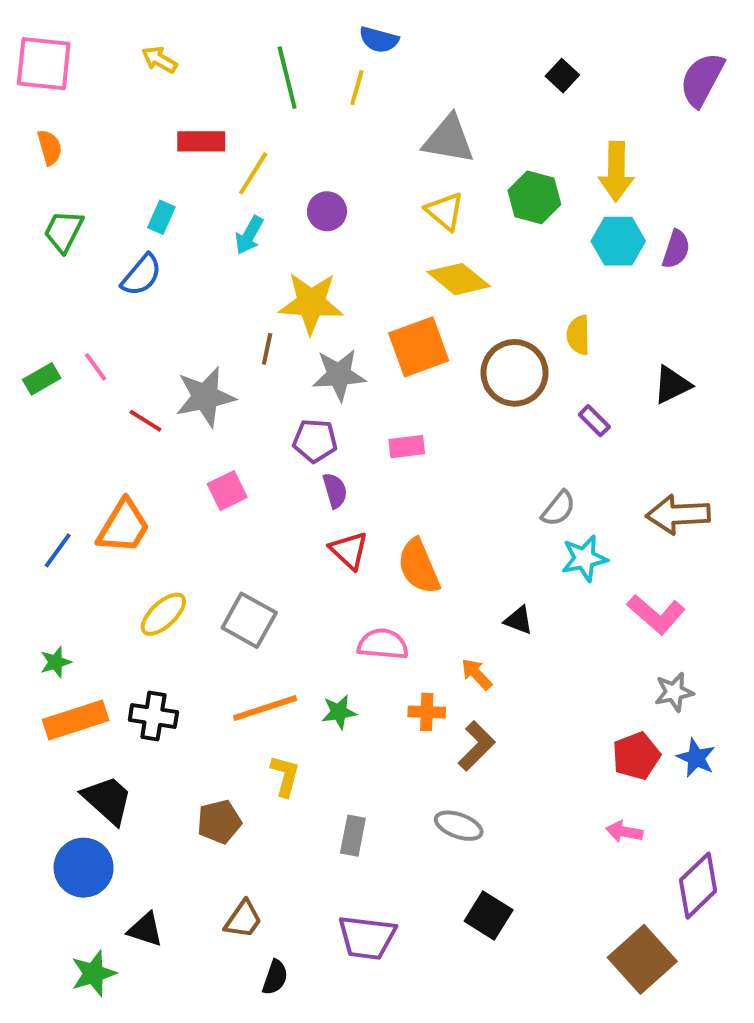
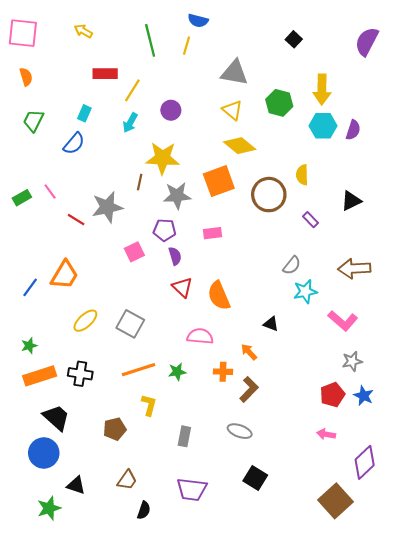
pink square: (227, 491) -> (134, 252), moved

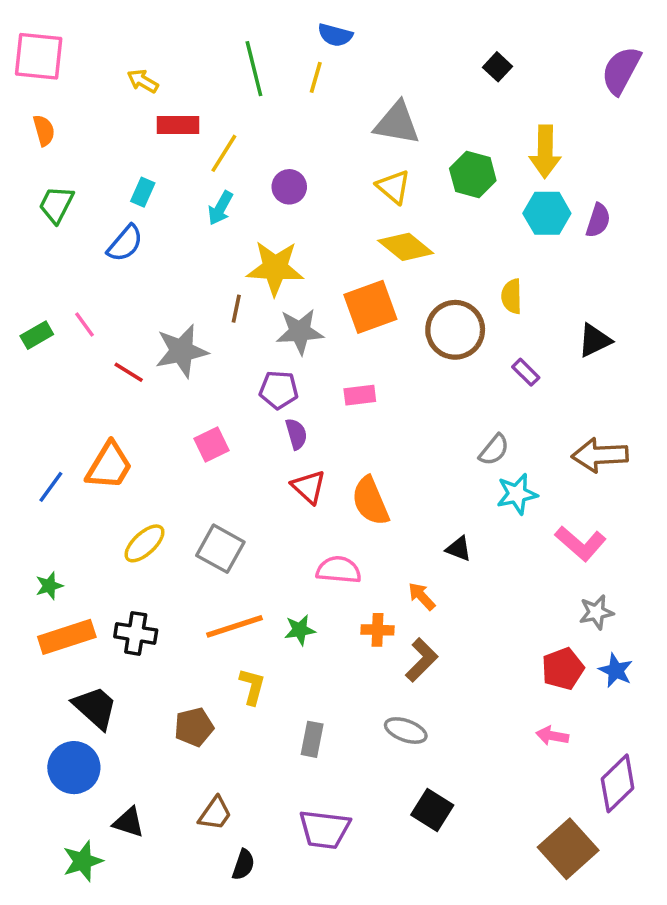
yellow arrow: (83, 31) -> (143, 81), moved
pink square: (134, 252) -> (212, 445), moved

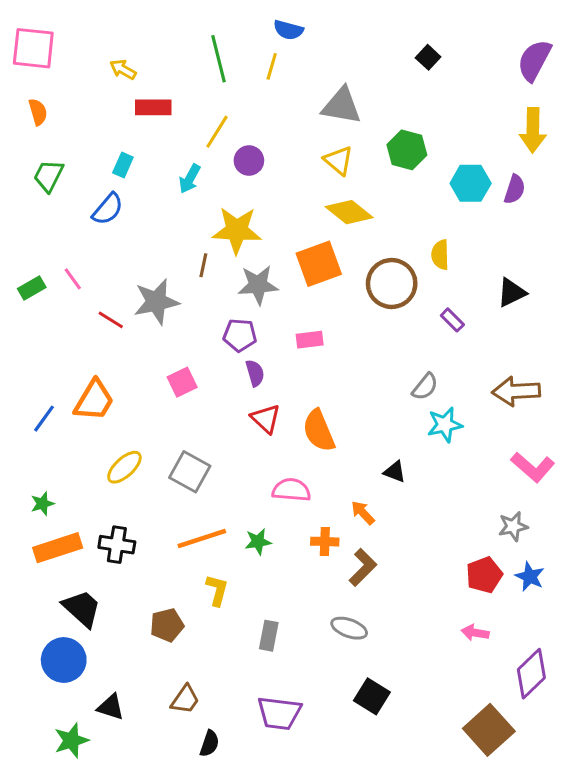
yellow arrow: (545, 152) -> (533, 130), moved
yellow line: (224, 153) -> (217, 132), moved
pink L-shape: (580, 543) -> (533, 467), moved

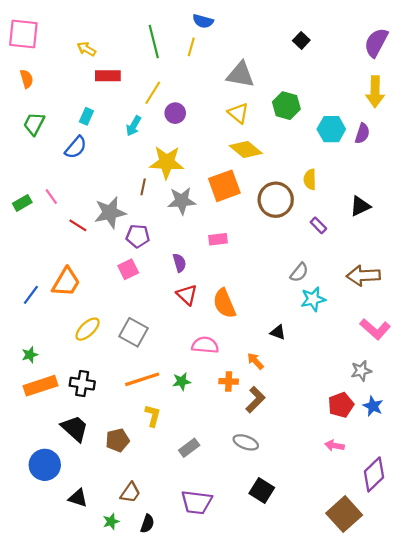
purple pentagon: (240, 335) -> (138, 236), moved
black trapezoid: (82, 608) -> (75, 428), moved
gray rectangle: (269, 636) -> (189, 448), turned 42
green star: (71, 740) -> (111, 521), moved, size x0.7

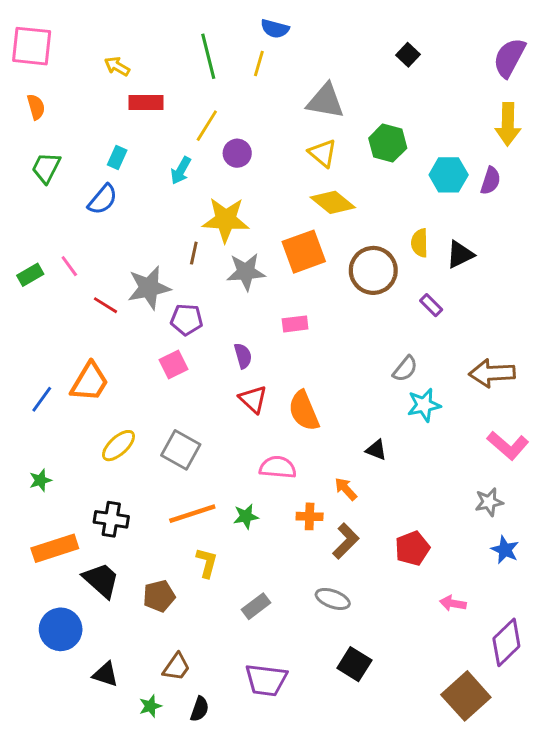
black triangle: (360, 206) -> (460, 254), moved
orange rectangle: (40, 386) -> (55, 548), moved
red pentagon: (341, 405) -> (412, 548), moved

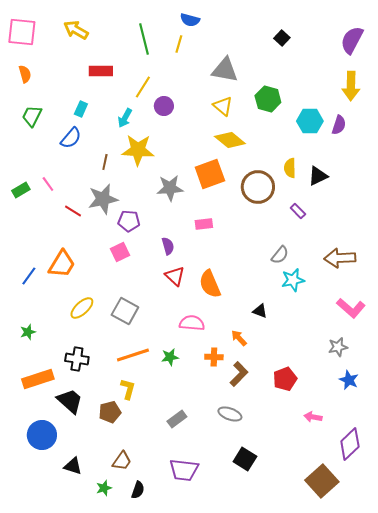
yellow arrow: (117, 66) -> (76, 30), moved, size x1.4
yellow star: (226, 220) -> (138, 150), moved
brown line: (194, 253) -> (105, 162), moved
yellow L-shape: (207, 563) -> (128, 389), moved

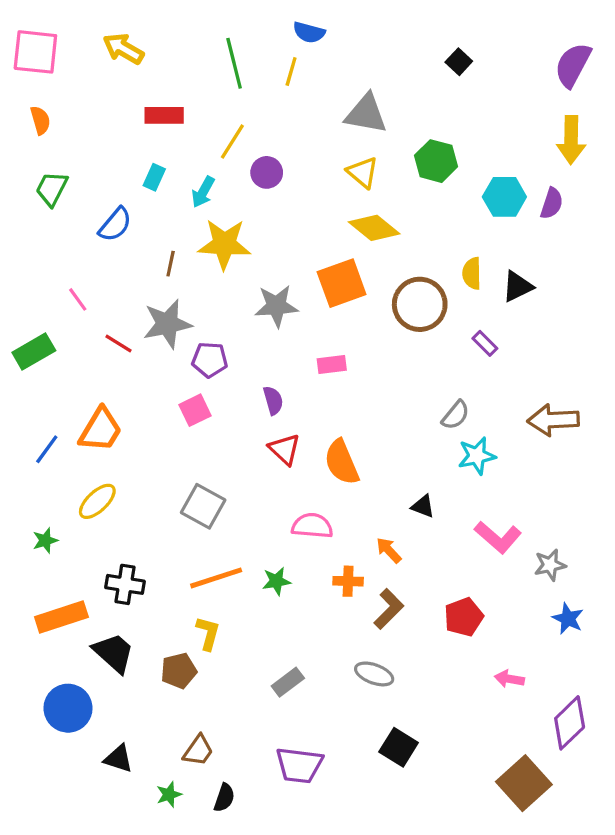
cyan rectangle: (81, 109) -> (154, 177), moved
green rectangle: (21, 190) -> (34, 352), moved, size x1.4
yellow ellipse: (82, 308) -> (97, 501), moved
pink L-shape: (351, 308) -> (498, 537), moved

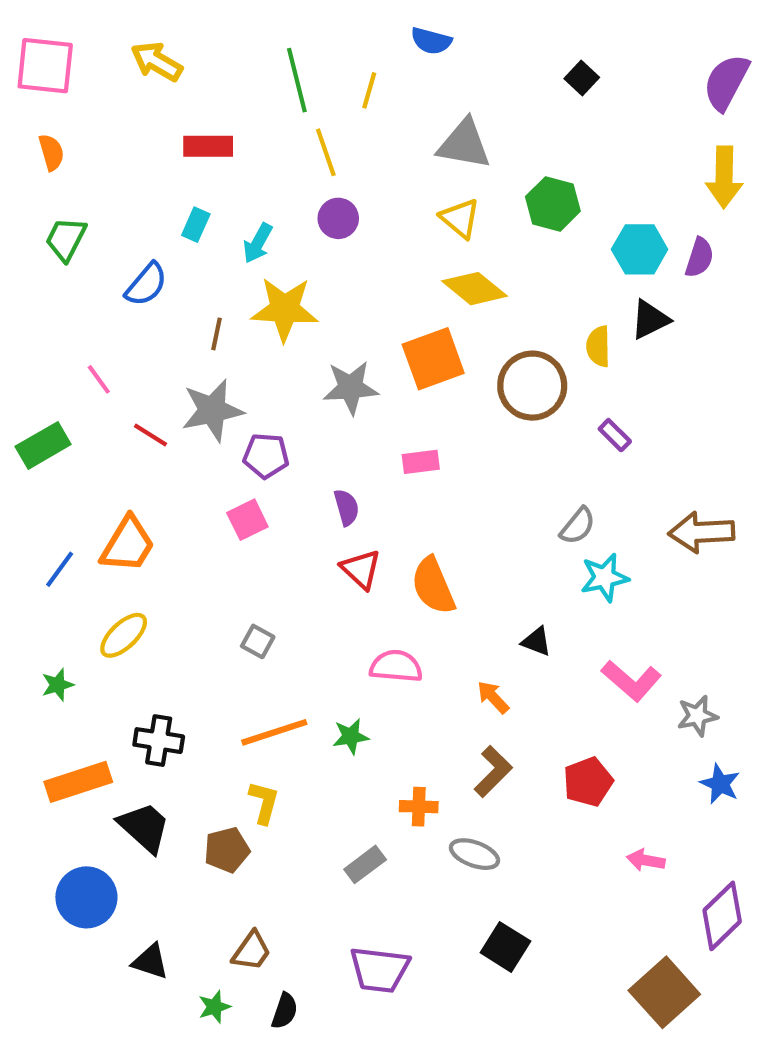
blue semicircle: (309, 32) -> (431, 41), moved
yellow line: (232, 141) -> (326, 152), moved, turned -51
black triangle: (517, 286) -> (650, 320), moved
gray square: (203, 506) -> (258, 641), size x0.6
orange cross: (348, 581) -> (419, 807), moved

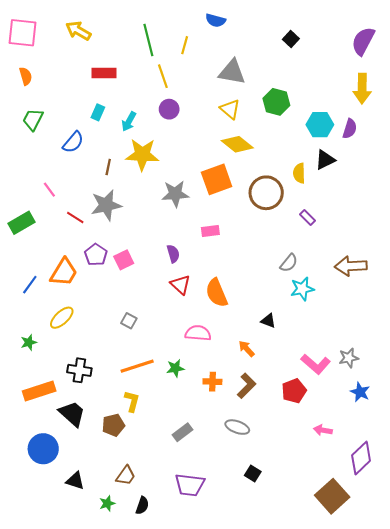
purple pentagon: (266, 456) -> (96, 255), moved, turned 30
pink L-shape: (631, 681) -> (316, 364), moved
orange cross: (419, 807) -> (212, 382), moved
black square: (505, 947) -> (253, 474), size x0.7

